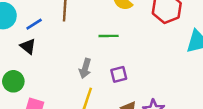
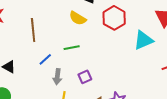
blue line: (34, 24) -> (45, 59), moved

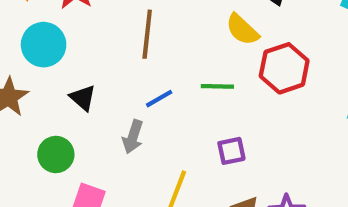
red hexagon: (114, 18) -> (284, 68), moved
gray arrow: (57, 77) -> (133, 137), moved

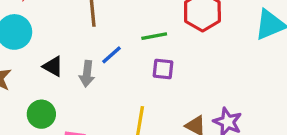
gray arrow: (133, 137) -> (87, 74), moved
purple square: (231, 151) -> (163, 69), moved, turned 30

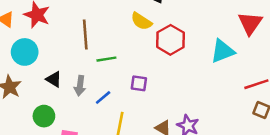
green line: (154, 36) -> (106, 59), moved
blue line: (112, 55) -> (103, 97), moved

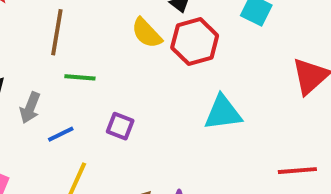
red hexagon: (171, 40) -> (195, 42), moved
cyan triangle: (223, 51) -> (223, 113), moved

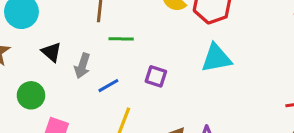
cyan triangle: (223, 113) -> (216, 58), moved

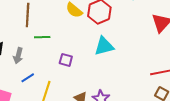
blue line: (108, 86) -> (28, 78), moved

